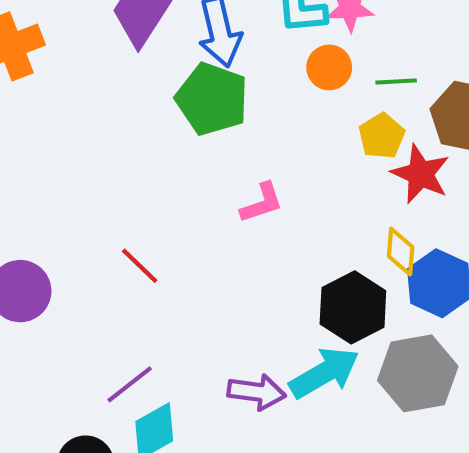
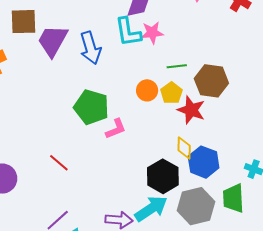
orange circle: (329, 67) -> (147, 90), moved
green pentagon: (212, 99) -> (91, 107), moved

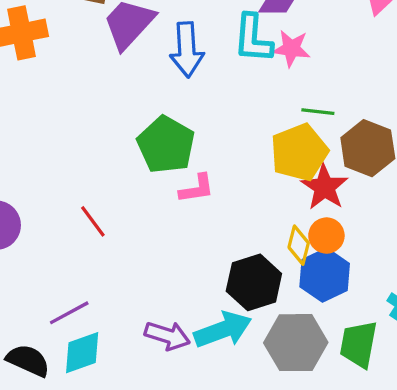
orange circle: (147, 90) -> (326, 236), moved
yellow pentagon: (171, 93) -> (299, 152), size x1.6

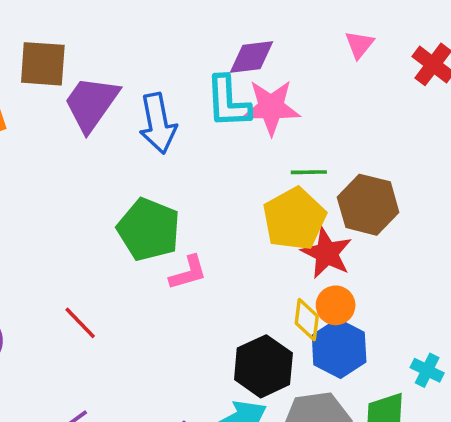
pink star: (291, 48) -> (271, 107), size x1.4

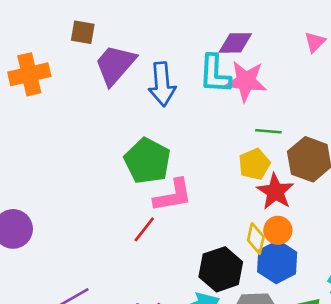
brown square: (43, 64) -> (83, 32), size x0.7
yellow pentagon: (294, 219) -> (254, 164), size x0.7
pink L-shape: (188, 273) -> (173, 195), size x1.4
red line: (80, 323) -> (144, 229), moved, turned 76

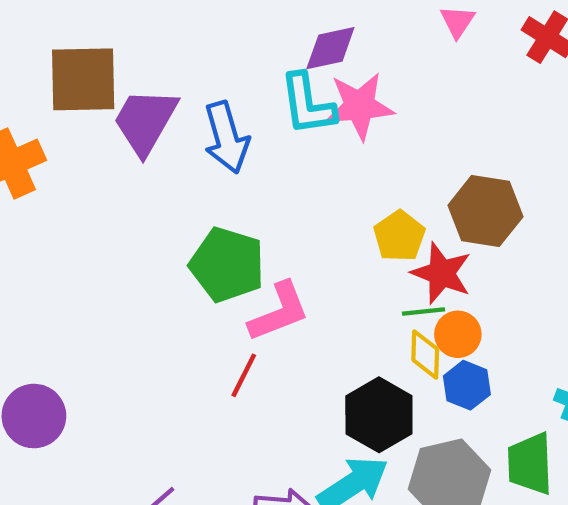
brown square: (83, 32) -> (83, 79), size x1.8
green line: (268, 131) -> (423, 312), moved
blue hexagon: (277, 262) -> (467, 385), size x0.7

